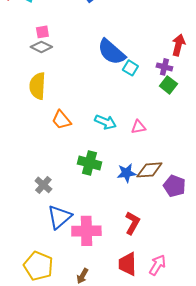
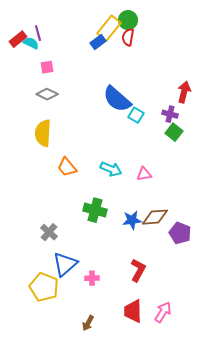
pink square: (42, 32) -> (47, 67), moved
pink cross: (86, 231) -> (92, 278), size x0.5
yellow pentagon: (38, 266) -> (44, 287), moved

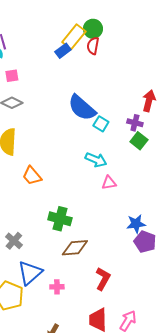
cyan arrow: (111, 169) -> (96, 160), moved
brown diamond: (155, 217) -> (75, 248), moved
blue star: (132, 220) -> (136, 224), moved

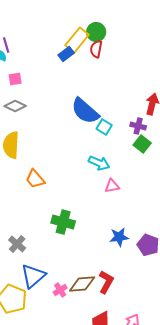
blue star: (136, 224) -> (119, 237), moved
brown diamond: (75, 248) -> (82, 284), moved
pink cross: (57, 287) -> (60, 290), turned -32

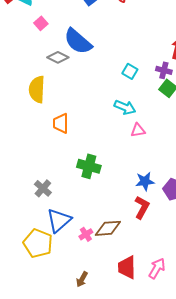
pink square: (15, 79) -> (41, 23), turned -32
gray diamond: (15, 106) -> (58, 57), moved
blue semicircle: (85, 111) -> (78, 41), moved
orange trapezoid: (35, 179) -> (61, 123), turned 40
red L-shape: (106, 282) -> (142, 207), moved

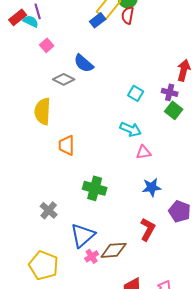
blue semicircle: (78, 41) -> (84, 63), size x0.7
blue star: (145, 181) -> (152, 187), moved
blue triangle: (59, 220) -> (83, 235), moved

